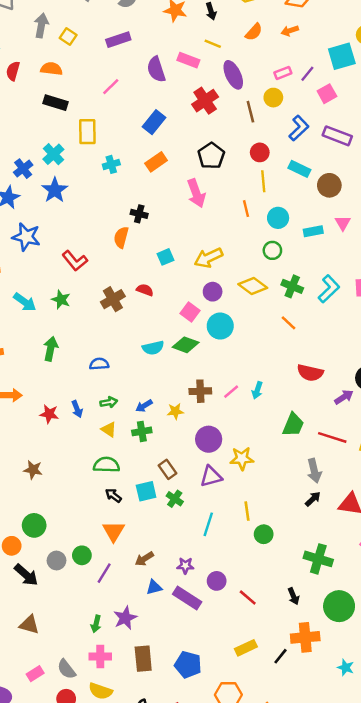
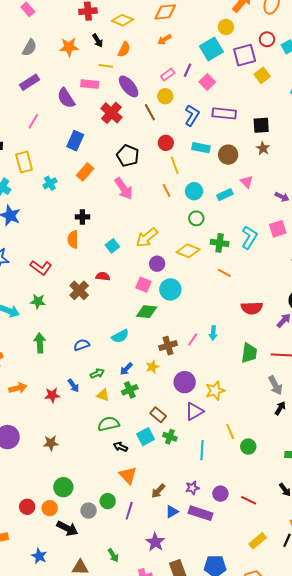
orange semicircle: (254, 32) -> (124, 49), moved
cyan semicircle: (153, 348) -> (120, 336), moved
green arrow: (96, 624) -> (113, 555), moved, turned -32

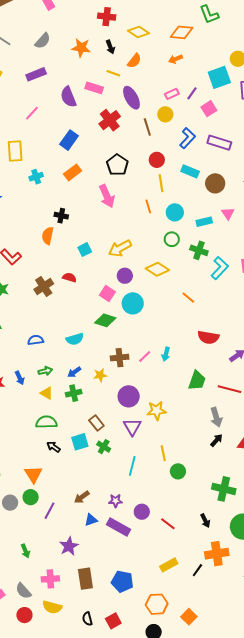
green cross: (220, 243) -> (199, 250), moved
purple triangle: (194, 411) -> (132, 427), turned -42
orange triangle: (128, 475) -> (33, 474), moved

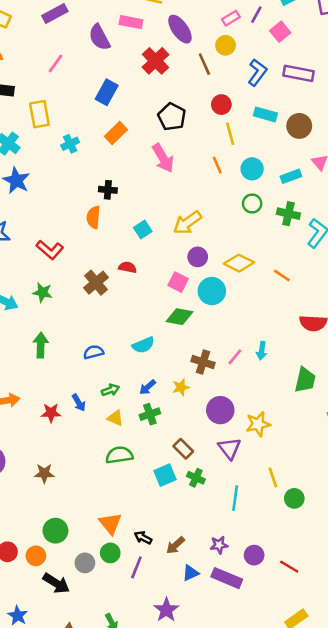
yellow diamond: (157, 269) -> (239, 263), moved
brown cross: (120, 358) -> (203, 362), turned 30
black arrow: (53, 447) -> (143, 538), moved

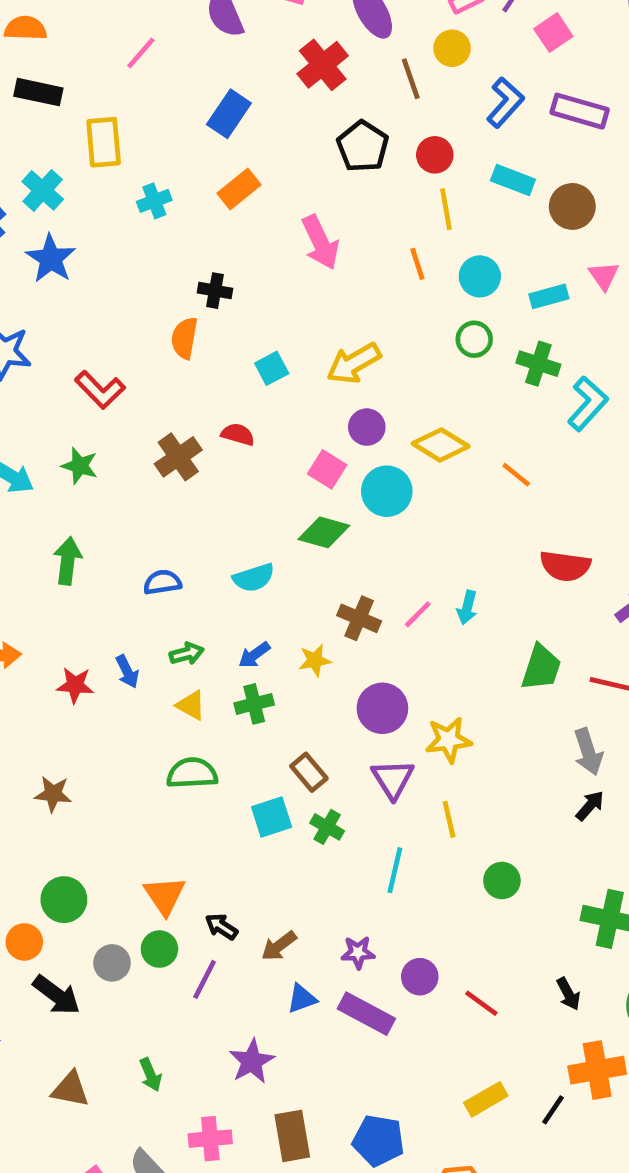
black pentagon: (172, 117) -> (363, 146), moved
yellow line: (273, 477) -> (449, 819), moved

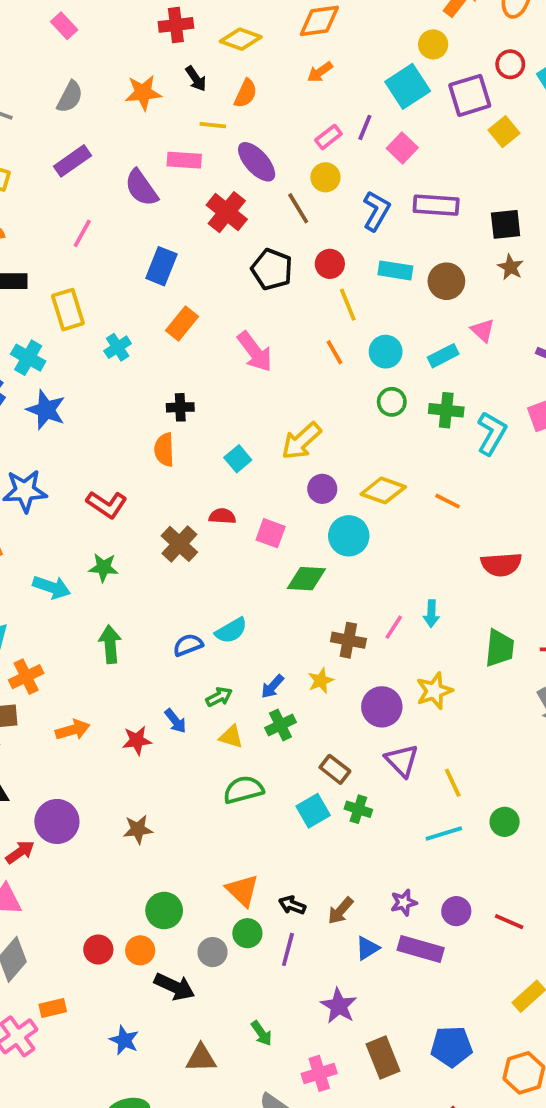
pink square: (327, 469) -> (271, 533), moved
cyan semicircle: (254, 578) -> (231, 630), moved
yellow star: (449, 740) -> (434, 691), moved
cyan line: (395, 870) -> (444, 833), moved, turned 72

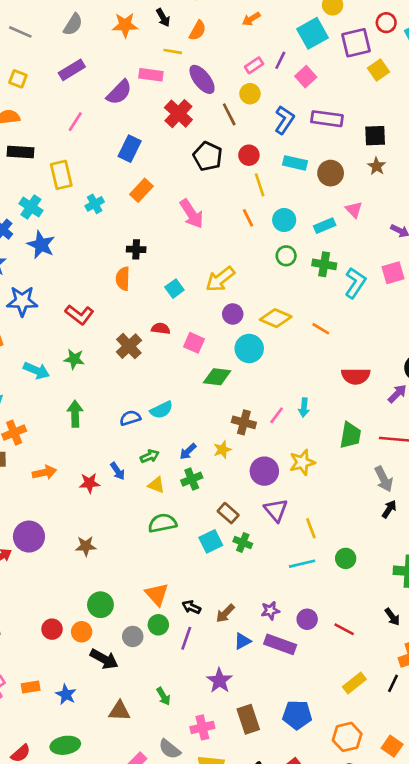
purple semicircle: (141, 188) -> (119, 92), turned -104
orange rectangle: (53, 1008) -> (31, 687), moved

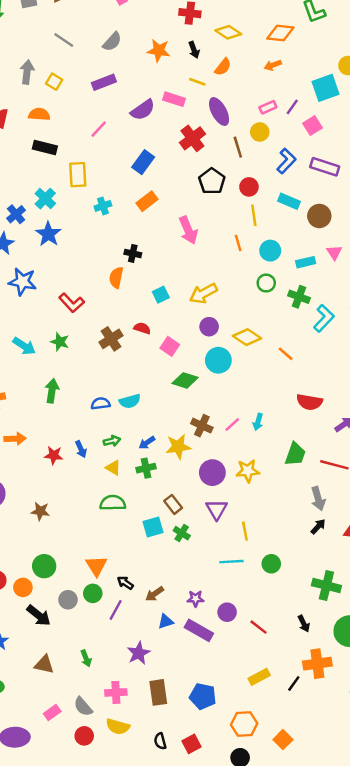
yellow star: (222, 450) -> (178, 447), size x1.5

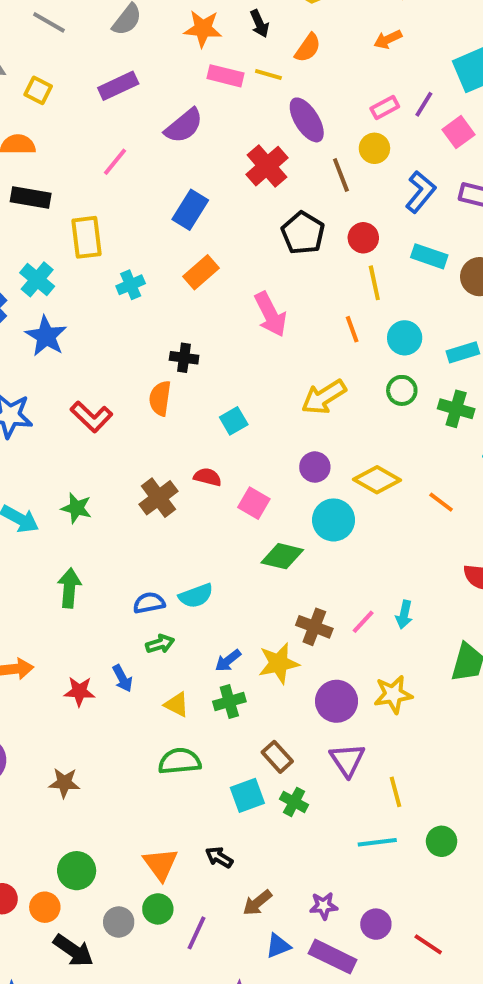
pink rectangle: (174, 99) -> (226, 76), moved
yellow arrow: (203, 293) -> (324, 397), moved
red L-shape: (72, 303) -> (92, 417), moved
green arrow: (112, 441) -> (160, 644), moved
black arrow: (125, 583) -> (219, 857), moved

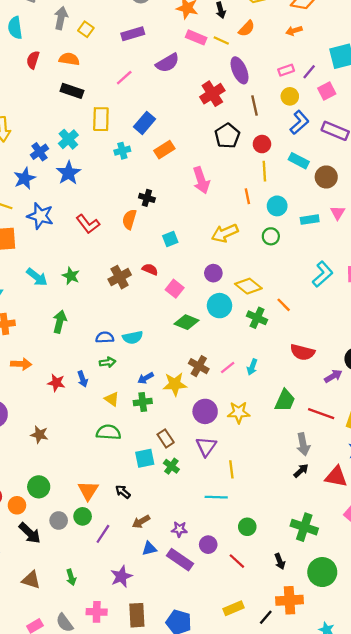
yellow circle: (374, 148) -> (290, 96), moved
blue rectangle: (190, 210) -> (144, 123), moved
green cross: (456, 409) -> (257, 318), moved
green circle: (442, 841) -> (247, 527), moved

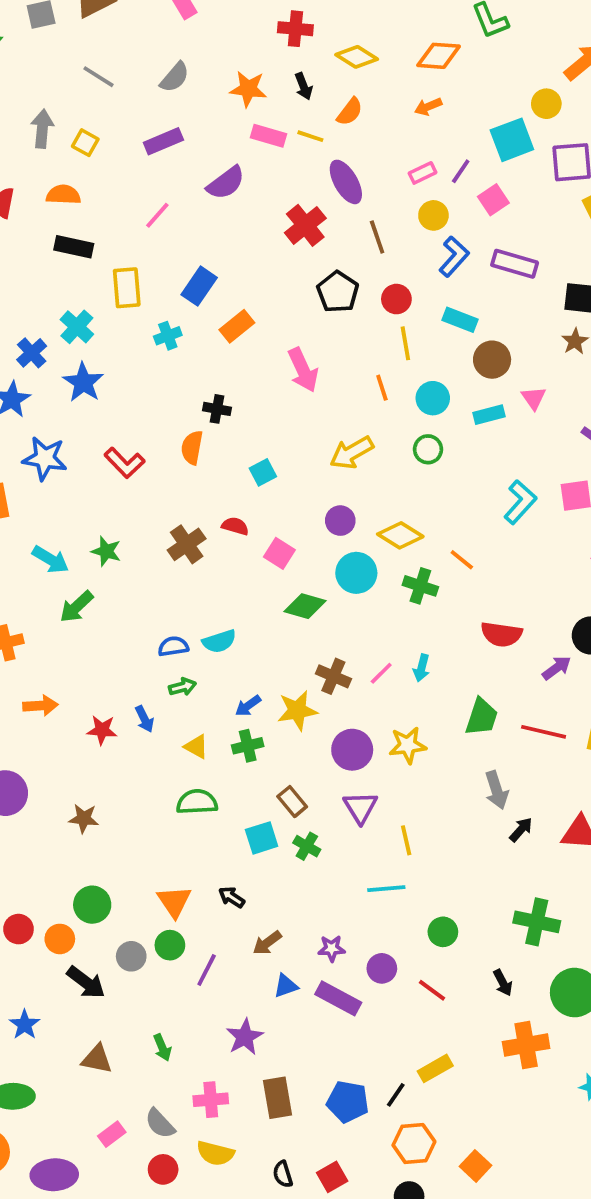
brown circle: (326, 177) -> (492, 360), moved
green arrow: (60, 322) -> (76, 607), moved, turned -140
gray arrow: (303, 444) -> (497, 790), moved
black line: (266, 617) -> (396, 1095), moved

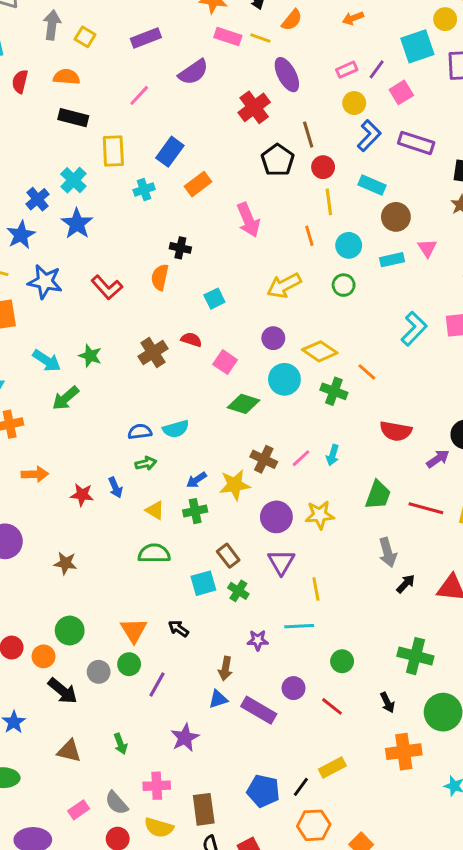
brown line: (377, 237) -> (308, 135), moved
brown arrow: (267, 943) -> (225, 668), moved, turned -45
purple star: (332, 948) -> (258, 640), moved
brown rectangle: (278, 1098) -> (204, 809), moved

